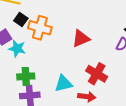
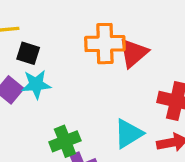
orange cross: (40, 28) -> (105, 44), moved
cyan star: (17, 48) -> (36, 84), moved

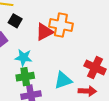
red triangle: (133, 53) -> (44, 32), moved
cyan star: (36, 84) -> (24, 57), moved

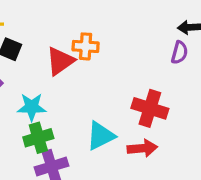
orange cross: (61, 25) -> (86, 46), size x0.7

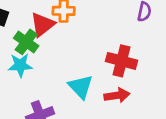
cyan triangle: (101, 136) -> (81, 87), turned -44
green cross: (38, 138) -> (26, 42), moved, turned -35

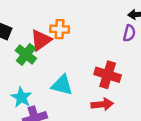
cyan star: (20, 65) -> (21, 97), moved, turned 30
cyan triangle: (81, 87) -> (62, 85), moved, turned -35

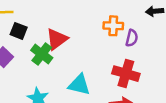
orange cross: (60, 29) -> (113, 26), moved
purple semicircle: (129, 33) -> (132, 38), moved

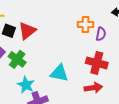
red triangle: (57, 39) -> (27, 31), moved
green cross: (42, 54) -> (17, 59), moved

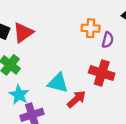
red arrow: (93, 88) -> (76, 99), moved, turned -36

